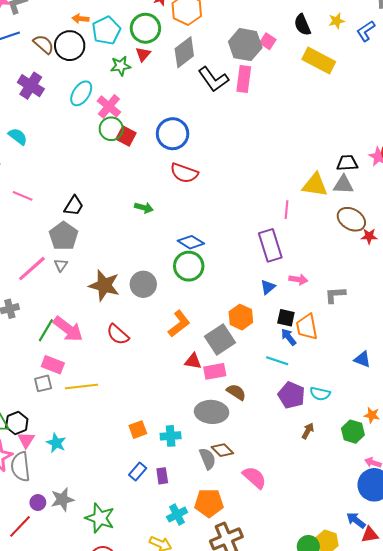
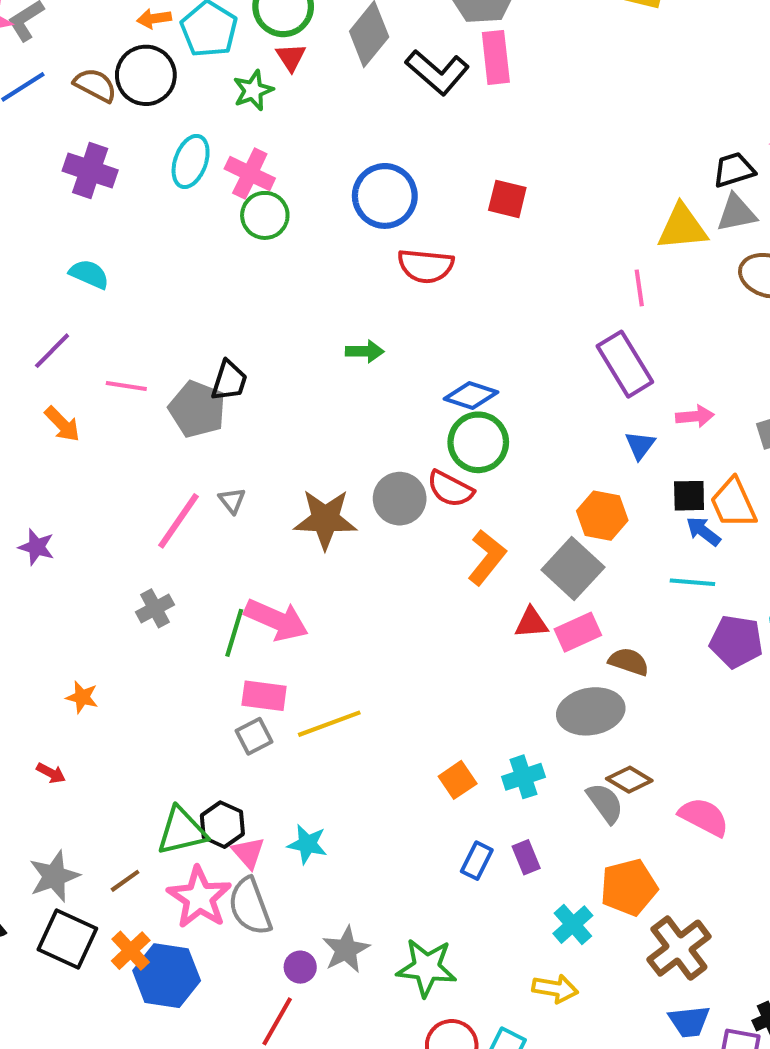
red square: (126, 136) -> (507, 199), moved
gray pentagon: (63, 236) -> (197, 409), moved
red semicircle: (118, 334) -> (450, 489), moved

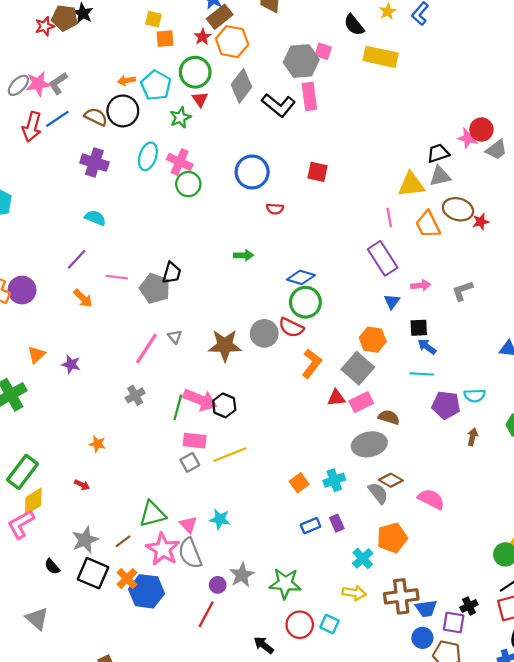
red semicircle: (426, 266) -> (275, 209), size x0.6
orange trapezoid: (733, 503) -> (428, 224), moved
black hexagon: (222, 825) -> (224, 405), moved
blue rectangle: (477, 861) -> (311, 526), turned 42
brown cross: (679, 948) -> (401, 596), moved, turned 32

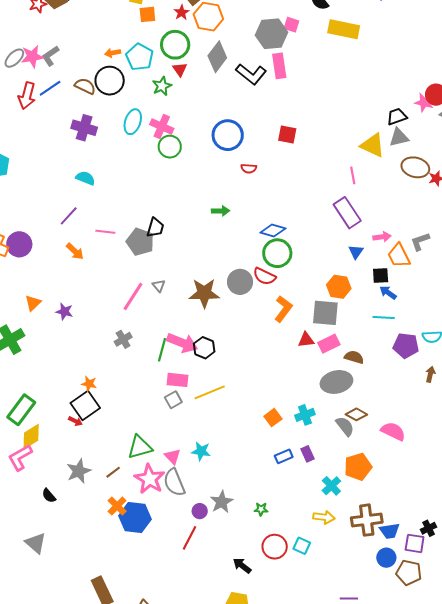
yellow triangle: (411, 185) -> (373, 145), turned 32
orange trapezoid: (428, 224) -> (399, 256), moved
gray square: (358, 368) -> (325, 313), turned -36
black square: (93, 573) -> (85, 405), moved, turned 32
green star: (285, 583) -> (261, 509), size x0.5

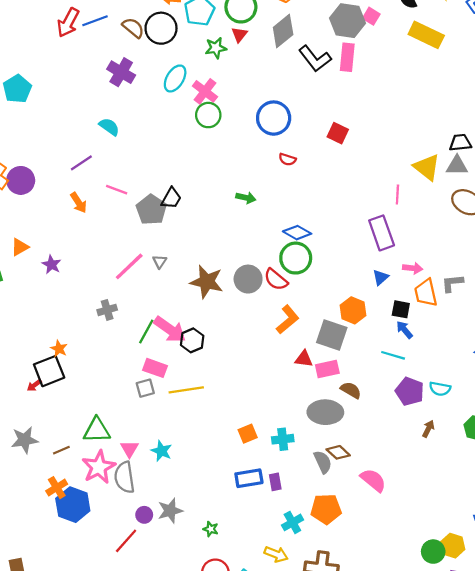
red arrow: (75, 421) -> (34, 385), turned 104
blue rectangle: (284, 456) -> (249, 478), size x1.4

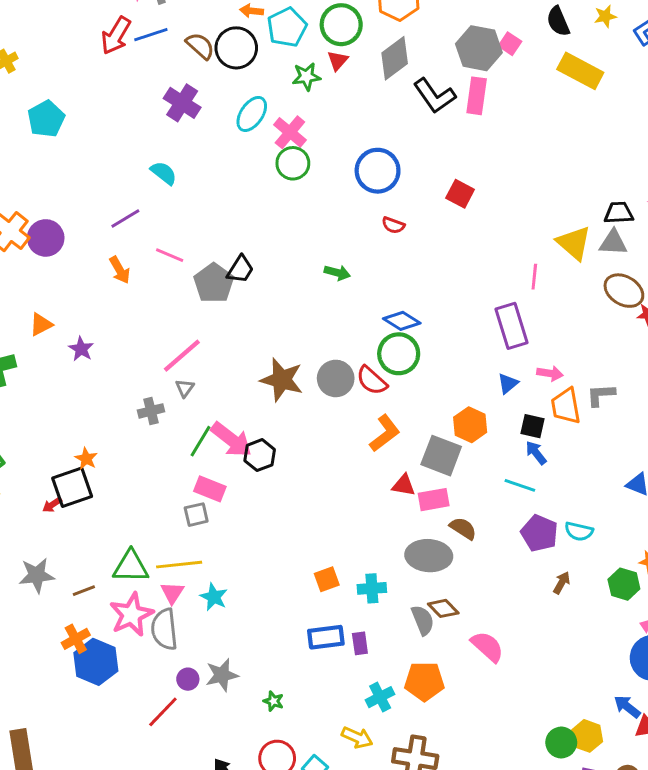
gray triangle: (160, 262) -> (185, 388), moved
yellow line: (186, 390) -> (179, 565), moved

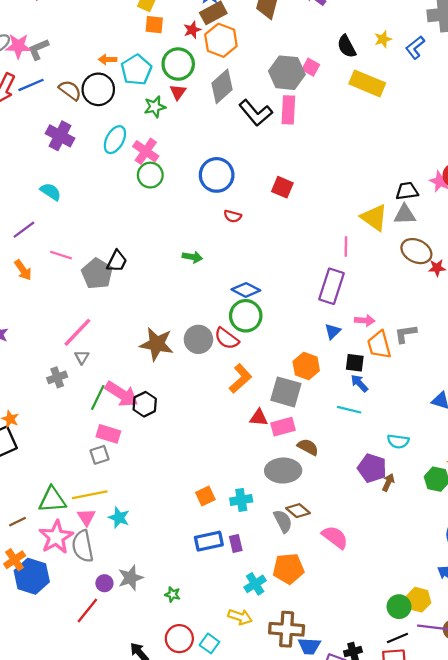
purple rectangle: (512, 326) -> (331, 286), turned 40
purple pentagon: (539, 533) -> (372, 468), moved

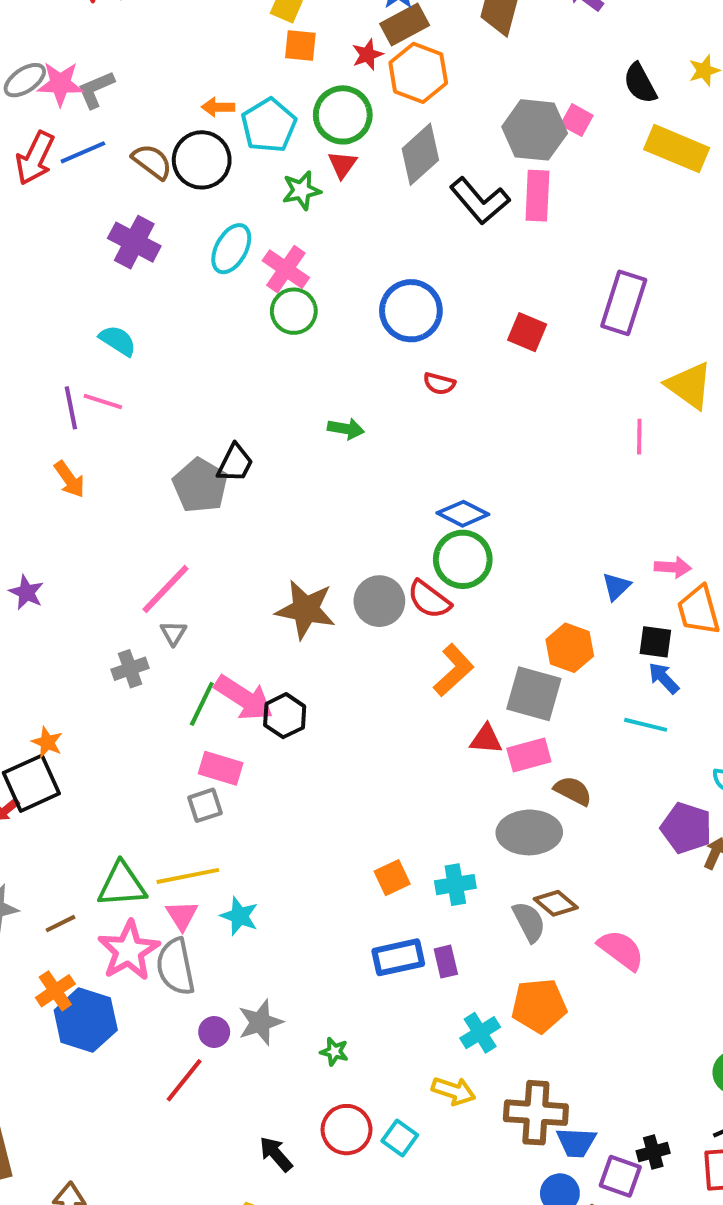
purple line: (24, 230) -> (71, 408), turned -65
pink line: (61, 255) -> (103, 401), moved
green arrow: (192, 257) -> (346, 429), moved
purple rectangle: (331, 286) -> (624, 303), moved

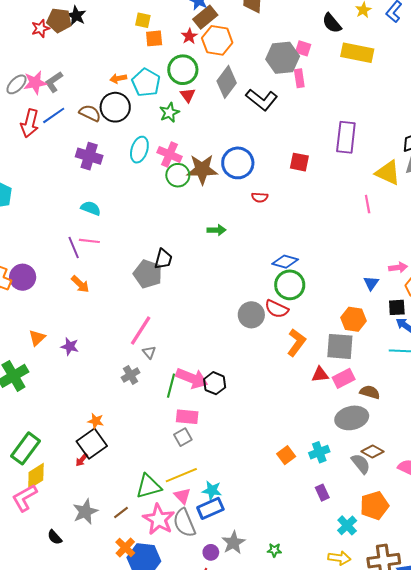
pink rectangle: (537, 196) -> (299, 78), moved, size x0.7
brown star: (306, 610) -> (202, 169), moved
blue rectangle: (398, 957) -> (210, 508), moved

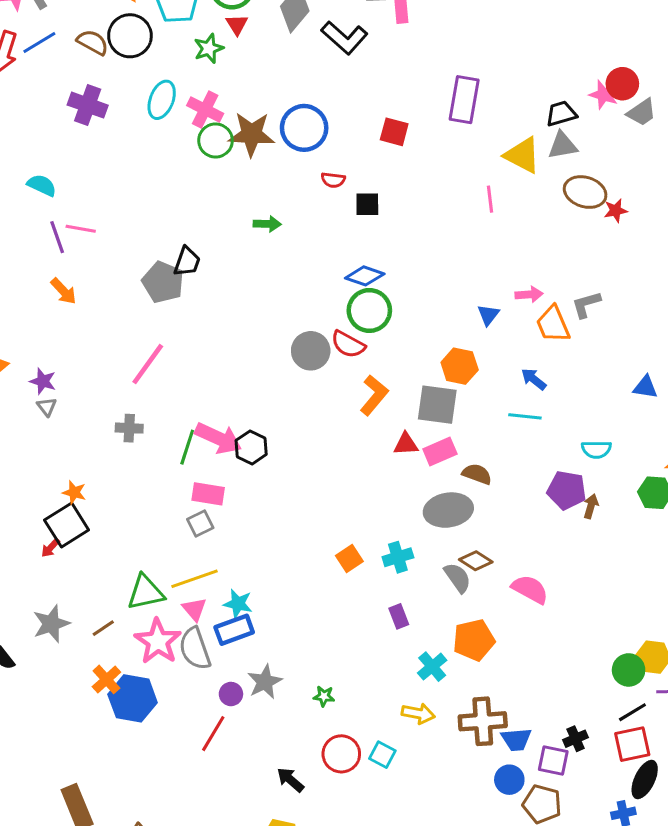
cyan semicircle: (91, 208) -> (42, 185), moved
black square: (397, 307) -> (367, 204), moved
gray triangle: (149, 352) -> (47, 407), moved
gray cross: (131, 375) -> (129, 428), turned 30

